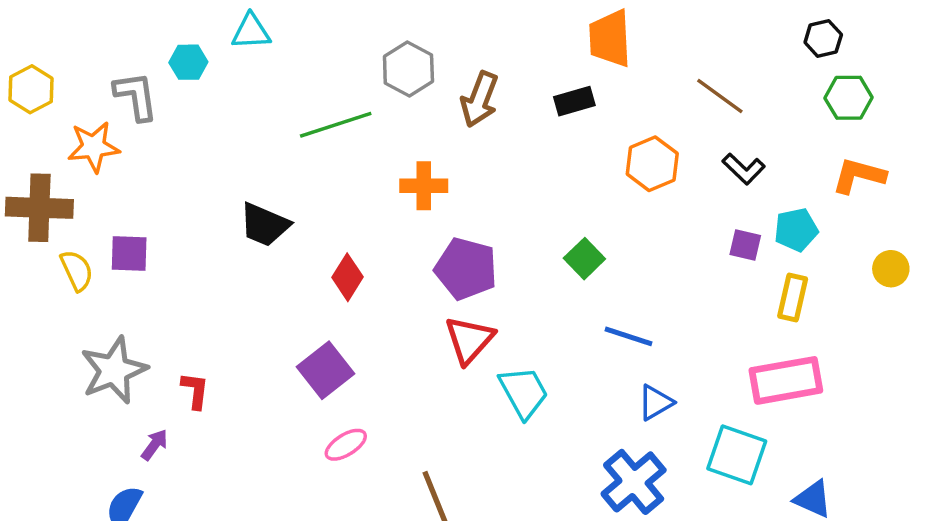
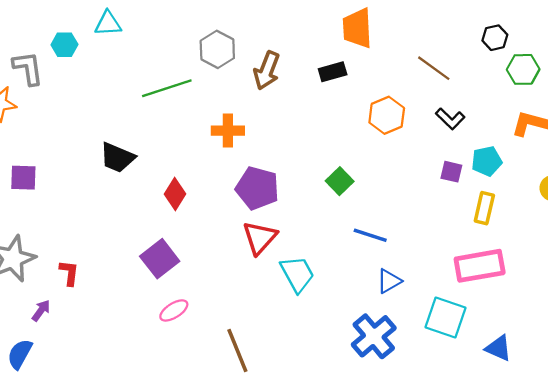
black hexagon: (823, 38) -> (495, 38), moved

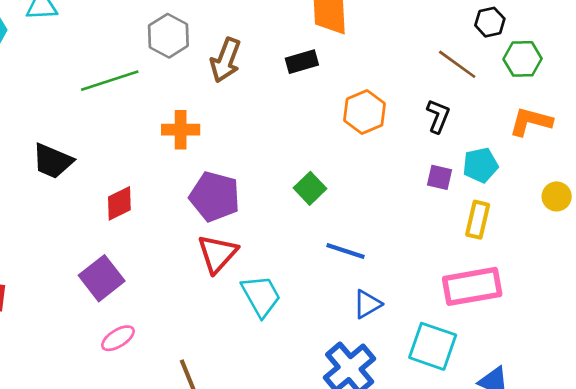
brown line: (434, 68) -> (457, 64), moved
black L-shape: (450, 119) -> (438, 116), turned -112
red diamond: (175, 194) -> (119, 203), turned 32

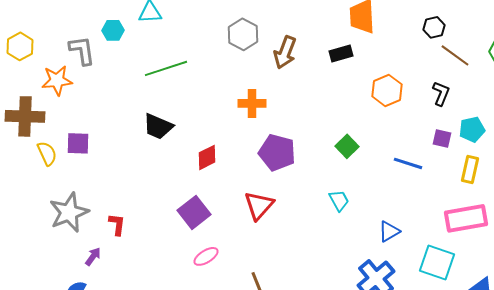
black hexagon: (490, 22) -> (434, 27), moved
green line: (110, 81) -> (166, 68), moved
blue line: (345, 251) -> (408, 163), moved
red triangle: (217, 254) -> (259, 205), moved
cyan trapezoid: (261, 296) -> (339, 200), moved, size x0.7

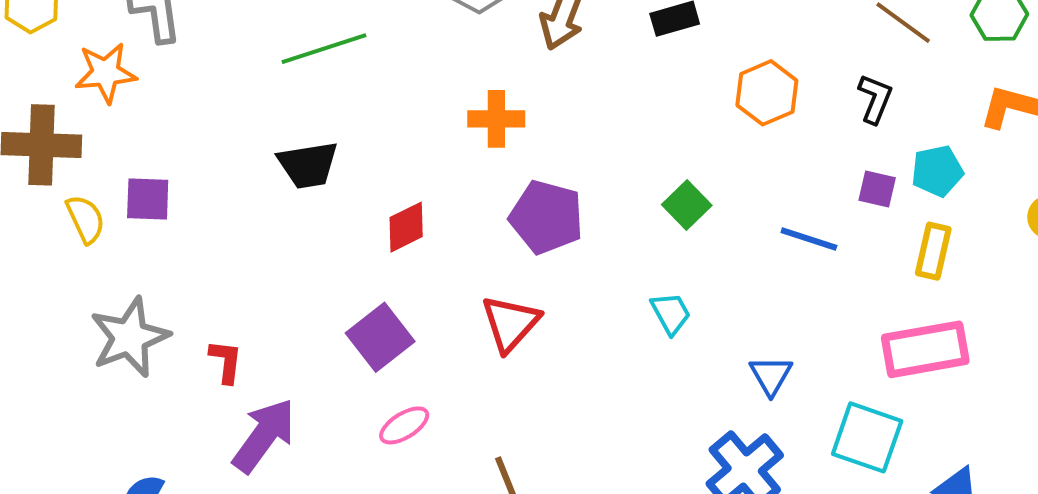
black trapezoid: (158, 126) -> (308, 165), turned -32
blue triangle: (389, 231) -> (771, 375), turned -30
purple arrow: (93, 256) -> (264, 435), moved, size x2.0

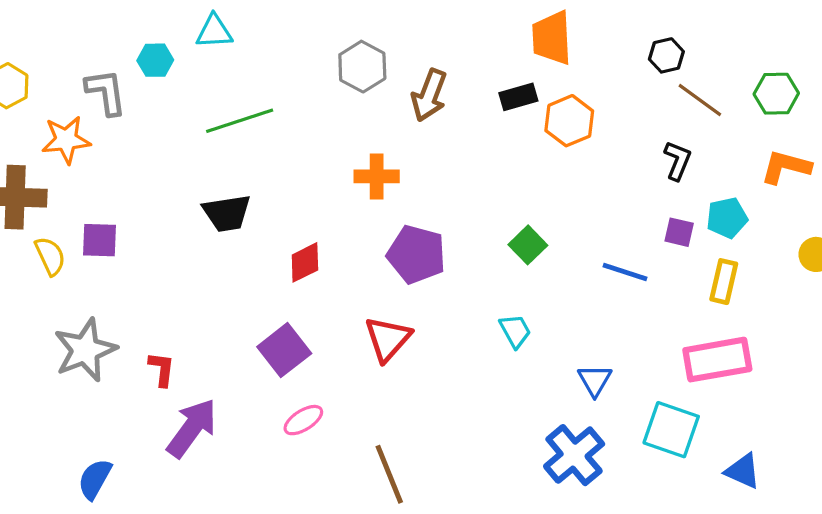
orange hexagon: (767, 93) -> (569, 121), moved

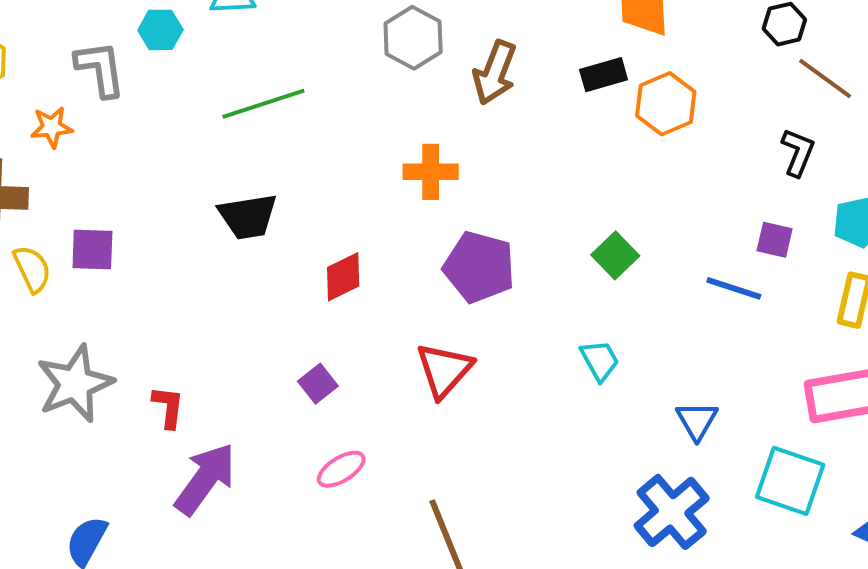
orange star: (66, 140) -> (52, 127), size x0.7
purple square: (679, 232) -> (775, 240), moved
purple square: (284, 350) -> (318, 384), size x0.6

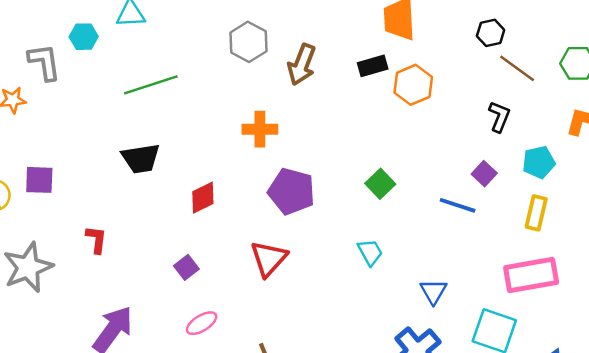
purple square: (775, 240) -> (484, 174), turned 30
red L-shape: (168, 407) -> (96, 239), moved

